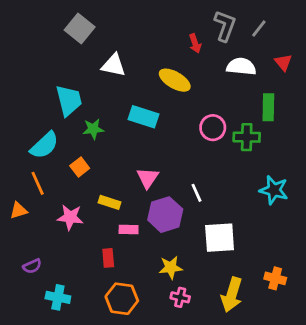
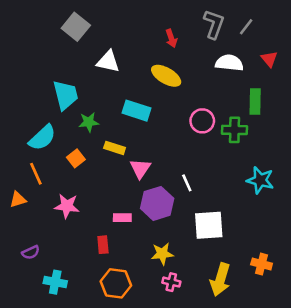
red arrow: (195, 43) -> (171, 38), moved
yellow rectangle: (110, 202) -> (115, 148), moved

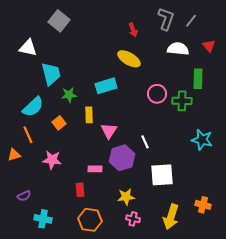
white triangle: (108, 62) -> (28, 48), moved
cyan rectangle: (136, 111) -> (106, 86), turned -35
yellow rectangle: (115, 148) -> (89, 115), turned 70

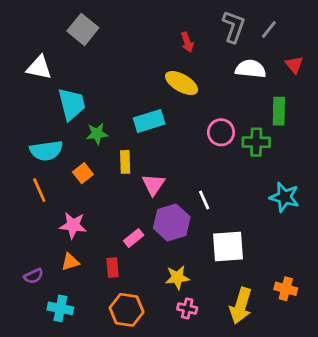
cyan semicircle: (33, 107) -> (46, 151), turned 35
orange triangle: (14, 155) -> (70, 262), moved
pink rectangle: (95, 169) -> (134, 238), turned -40

